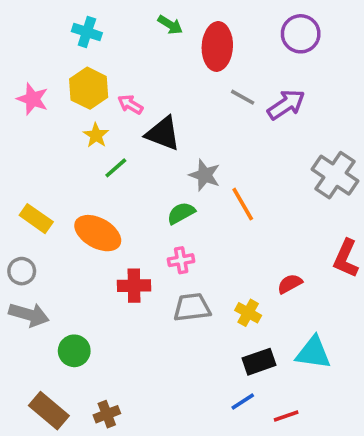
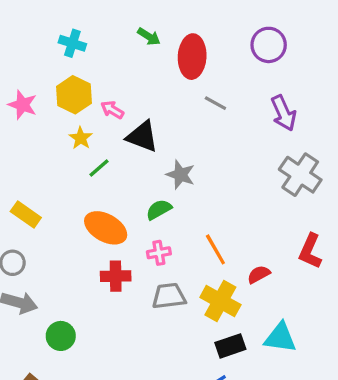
purple arrow: (286, 104) -> (284, 113), moved, turned 100
orange line: (243, 204) -> (215, 249), moved
orange ellipse: (98, 233) -> (106, 228), moved
yellow cross: (248, 313) -> (220, 301), size x1.6

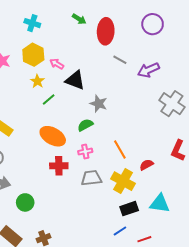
purple arrow: (284, 113) -> (148, 70), moved, turned 90

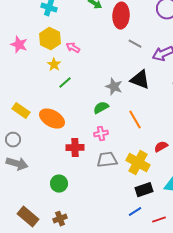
black triangle: (75, 80) -> (140, 80), moved
orange ellipse: (53, 136) -> (52, 119), moved
orange line: (120, 149) -> (135, 120), moved
green circle: (25, 202) -> (59, 184), moved

